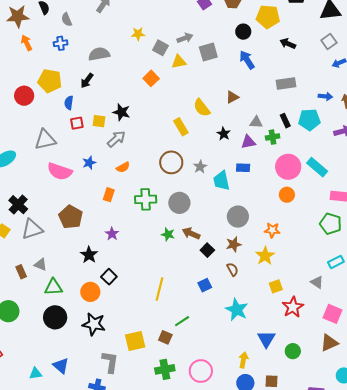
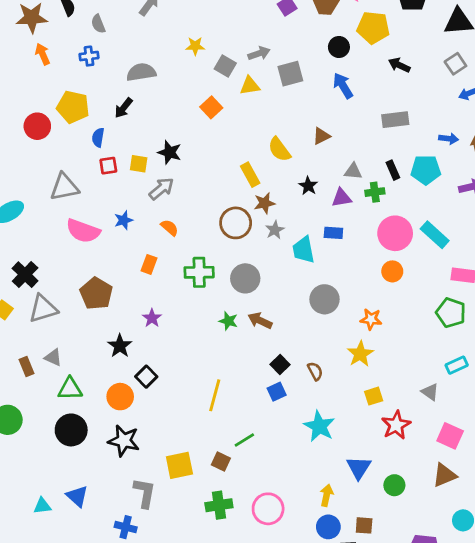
orange semicircle: (123, 167) -> (170, 228), turned -112
brown star: (234, 244) -> (264, 203), moved
black square: (207, 250) -> (280, 364), moved

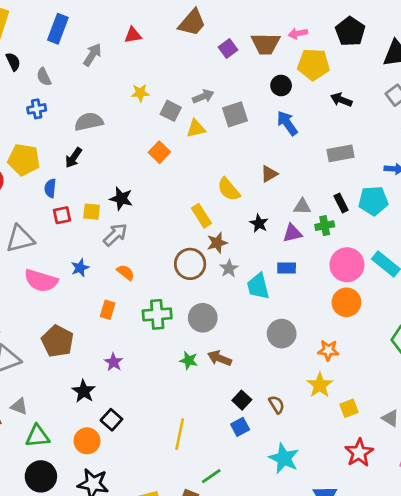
orange circle: (392, 271) -> (346, 302), size x1.4
yellow square: (374, 396) -> (349, 408), moved

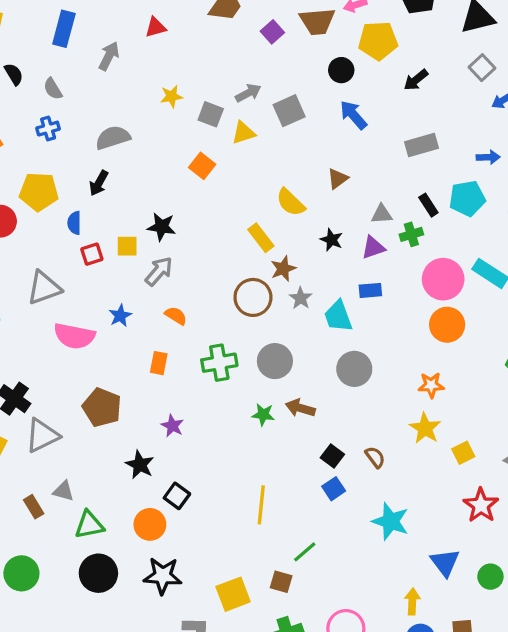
black arrow: (341, 100) -> (416, 80), turned -55
gray circle: (282, 334) -> (354, 369), moved

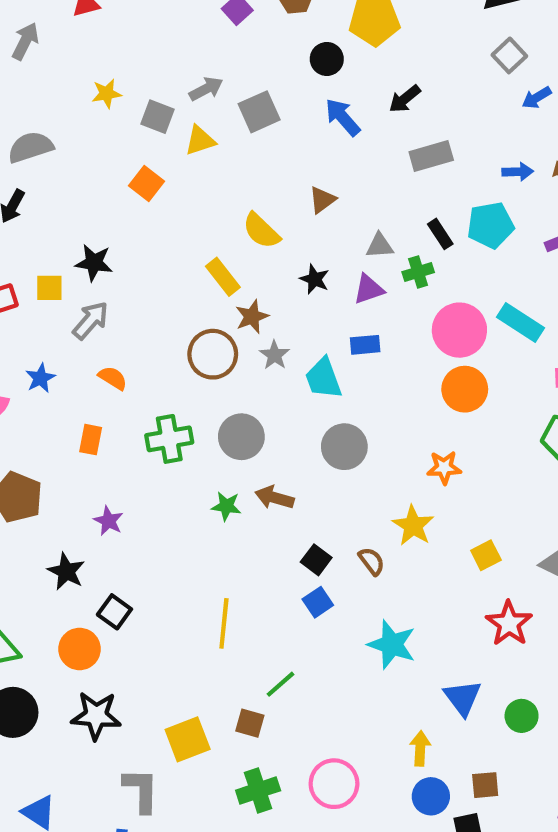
black arrow: (416, 80) -> (405, 99), moved
yellow star: (425, 428) -> (413, 526), moved

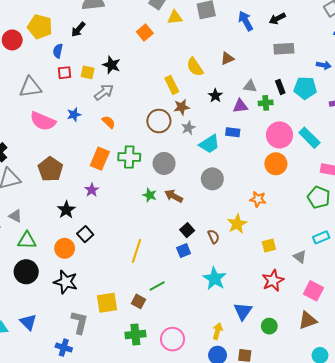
cyan trapezoid: (323, 378) -> (209, 144), turned -115
orange rectangle: (91, 440) -> (100, 159), moved, size x1.5

